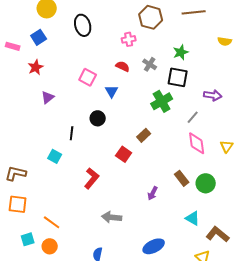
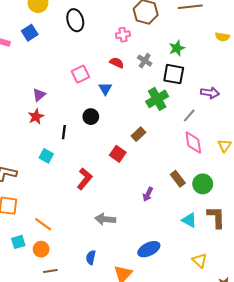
red star: (36, 67) -> (36, 117), moved
pink square: (88, 77) -> (80, 74), turned 36
brown L-shape: (218, 234) -> (216, 217), moved, turned 50

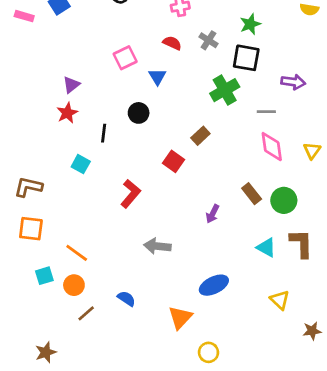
gray line: (189, 116) -> (266, 112), turned 48
blue semicircle: (91, 257) -> (126, 299), moved, turned 112
brown line: (50, 271) -> (86, 313), turned -32

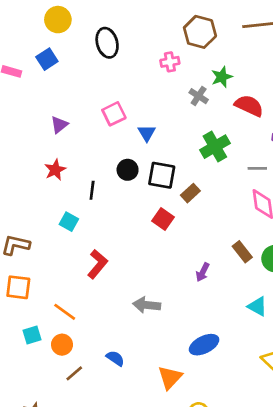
green star: (250, 24) -> (222, 77), moved
red semicircle: (172, 43) -> (249, 106), moved, size x1.5
black square: (246, 58) -> (162, 175), moved
purple triangle: (71, 85) -> (59, 125), moved
red L-shape: (130, 194) -> (98, 264), moved

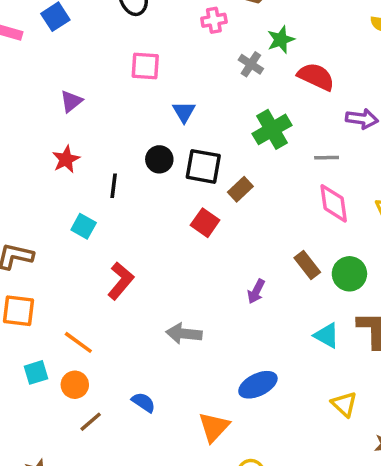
pink square: (114, 114) -> (145, 66), moved, turned 30

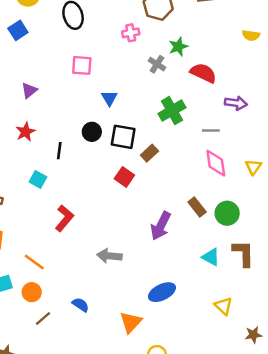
purple arrow: (256, 291) -> (161, 226), size x1.6

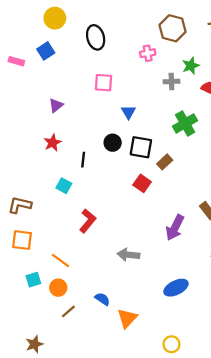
gray cross: (157, 64) -> (171, 82), turned -35
orange triangle: (131, 322) -> (127, 318), moved

